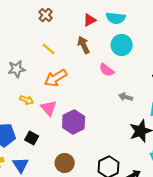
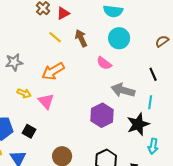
red triangle: (90, 20) -> (63, 13), moved
yellow line: (49, 49) -> (55, 37), moved
gray arrow: (126, 97) -> (123, 90), size x1.6
purple hexagon: (74, 122) -> (102, 115), moved

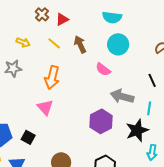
orange arrow: (53, 71) -> (52, 77), turned -45
yellow arrow: (24, 93) -> (23, 42), moved

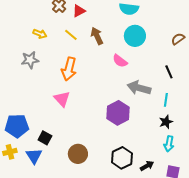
black star: (137, 130) -> (166, 122), moved, size x0.6
black square: (28, 137) -> (45, 138), moved

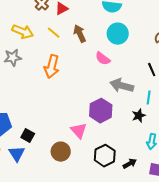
yellow arrow: (40, 34) -> (23, 32), size x1.5
pink triangle: (62, 99) -> (79, 131), moved
black star: (166, 122) -> (139, 116), moved

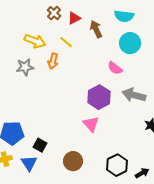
brown arrow: (80, 34) -> (96, 29), moved
orange arrow: (52, 67) -> (53, 61), moved, size x0.7
purple hexagon: (101, 111) -> (99, 97), moved
pink triangle: (79, 131) -> (91, 124), moved

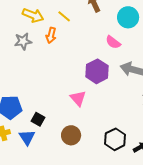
pink triangle: (91, 124) -> (78, 98), moved

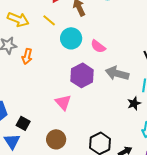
cyan circle: (128, 17) -> (71, 38), moved
orange arrow: (51, 35) -> (27, 56), moved

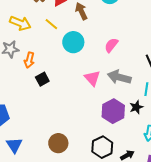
pink semicircle: (98, 46) -> (111, 45), moved, turned 91
purple hexagon: (82, 75) -> (113, 111), moved
pink triangle: (63, 102) -> (92, 78), moved
black square: (23, 123) -> (42, 79), moved, turned 32

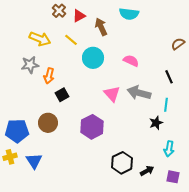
pink semicircle: (111, 45) -> (131, 61), turned 77
purple hexagon: (113, 111) -> (92, 127), moved
brown circle: (58, 143) -> (48, 123), moved

